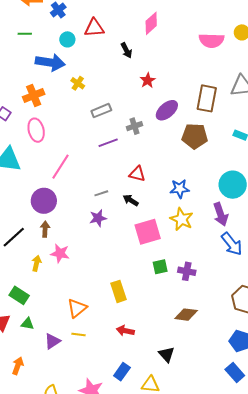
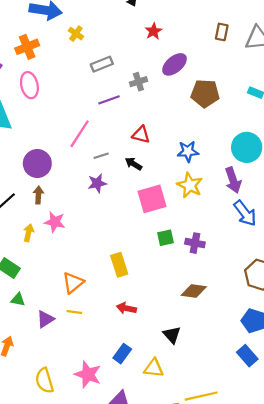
brown rectangle: (207, 98) -> (222, 32), moved, size x0.6
pink line: (60, 167) -> (80, 134), moved

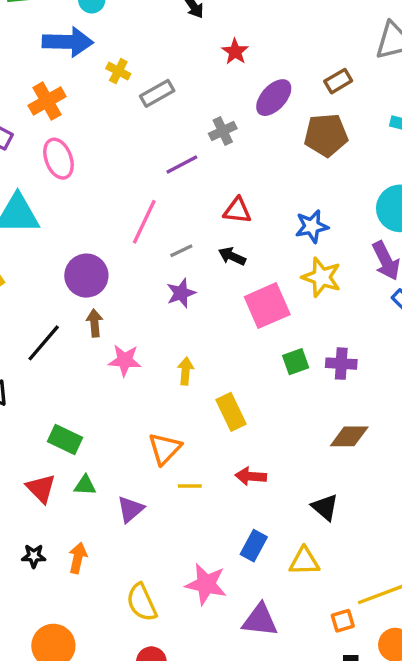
brown rectangle: (222, 32) -> (338, 81), moved, turned 56
gray rectangle: (102, 64) -> (157, 93), moved
yellow arrow: (29, 233) -> (186, 371), moved
yellow line: (74, 312) -> (190, 486), moved

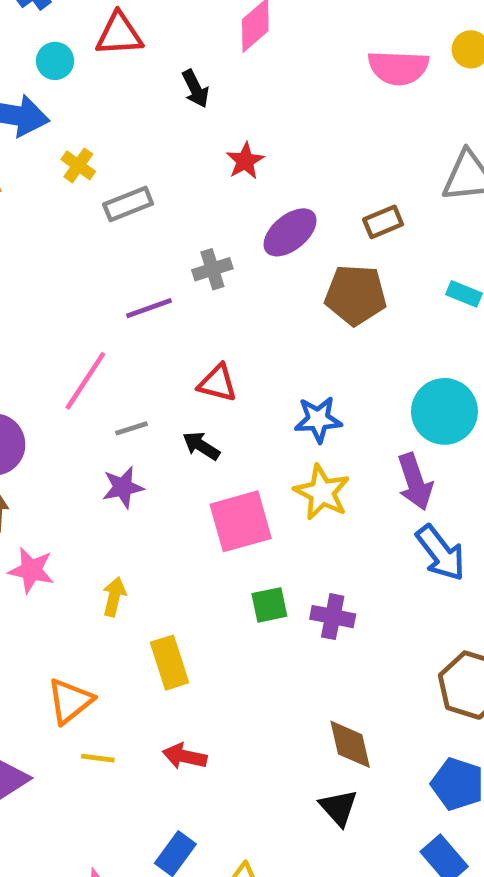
brown diamond: (349, 436) -> (350, 744), moved, turned 69
black triangle: (325, 507) -> (339, 808), moved

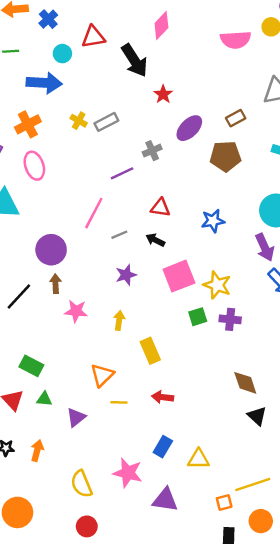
black arrow: (195, 89) -> (134, 60), size x1.8
yellow cross: (78, 165) -> (79, 121), moved
purple star: (123, 487) -> (126, 275), moved
yellow star: (322, 492) -> (217, 285), moved
black triangle: (339, 808) -> (257, 416), moved

